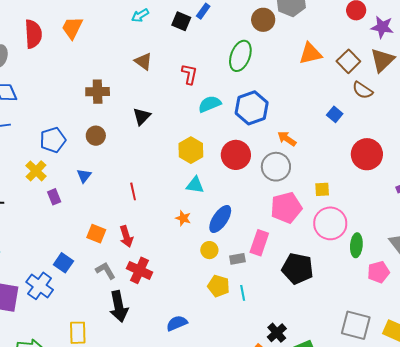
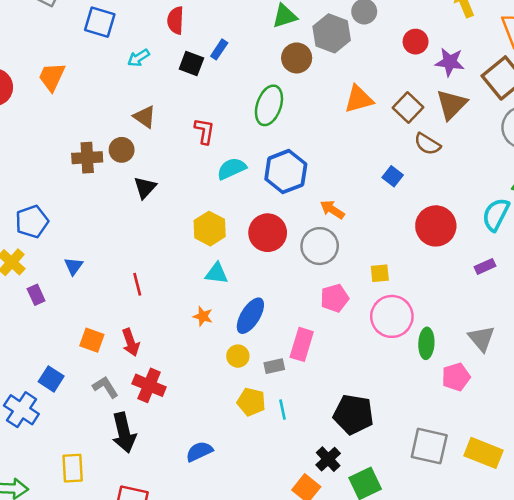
brown circle: (96, 136) -> (122, 150), moved
pink pentagon: (286, 208) -> (335, 298), size x0.7
black pentagon: (297, 269) -> (353, 414), moved

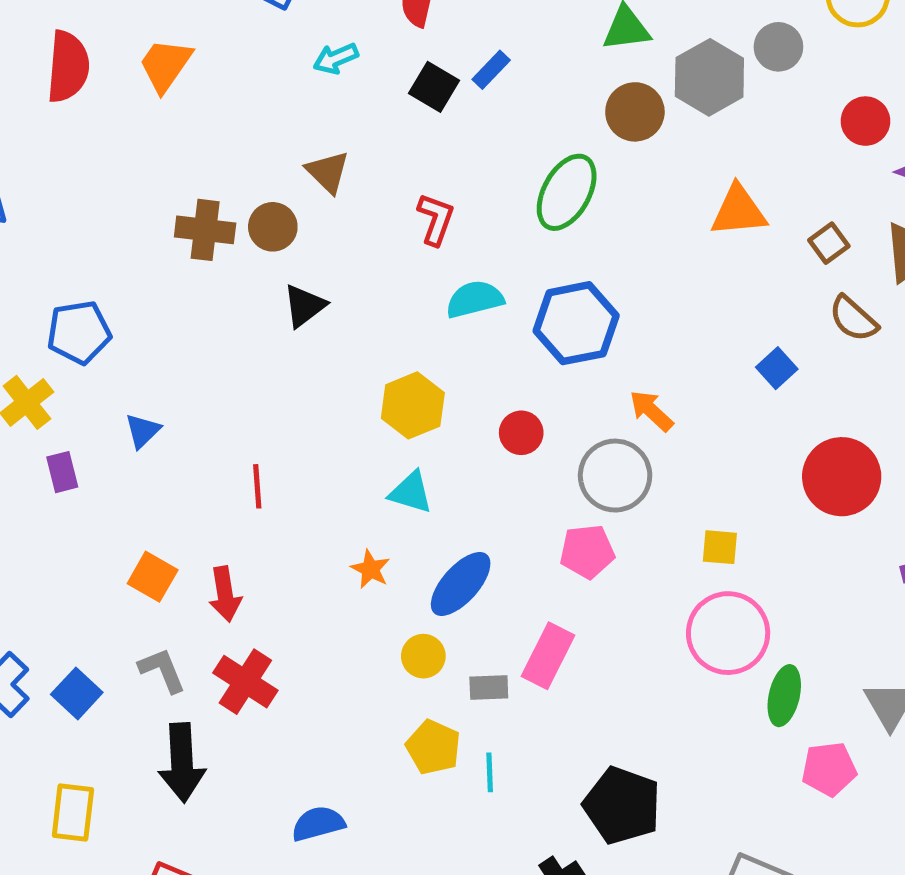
brown square: (408, 107) -> (829, 243), size x0.7
red circle: (268, 233) -> (521, 433), size x0.6
pink pentagon: (335, 298) -> (587, 551), moved
blue square: (51, 379) -> (77, 693), moved

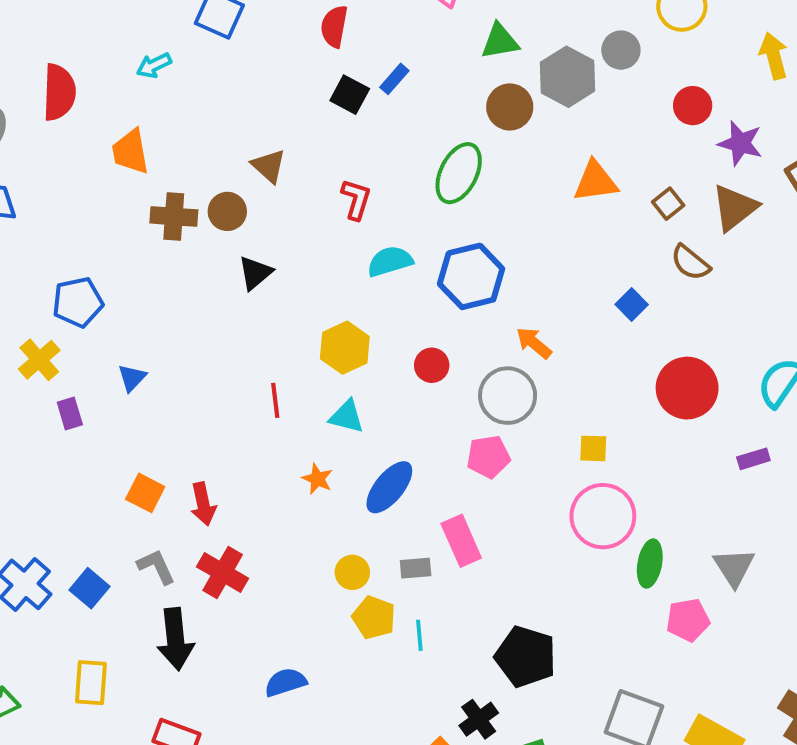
cyan arrow: (336, 58) -> (154, 65), moved
orange trapezoid: (165, 65) -> (130, 152), moved, turned -42
red line: (257, 486) -> (275, 400), moved
yellow circle: (423, 656) -> (352, 572), moved
pink rectangle: (548, 656) -> (461, 541), turned -48

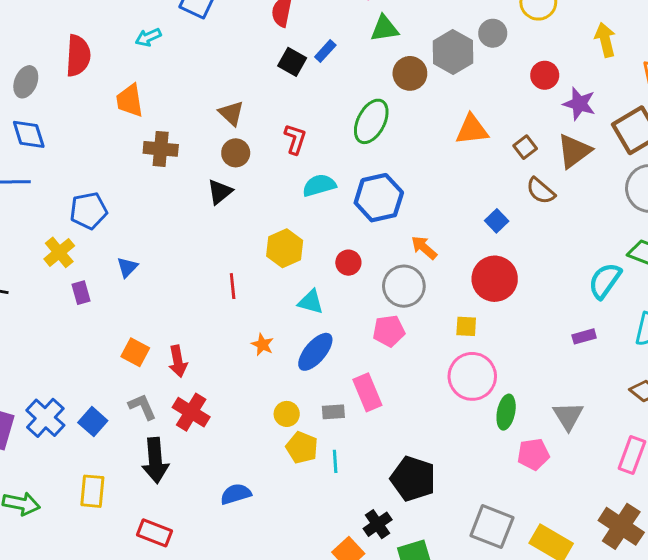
green triangle: (500, 41) -> (384, 28), moved
brown circle: (227, 211) -> (236, 153), moved
red circle: (687, 388) -> (495, 279), moved
cyan triangle: (347, 417) -> (311, 302), moved

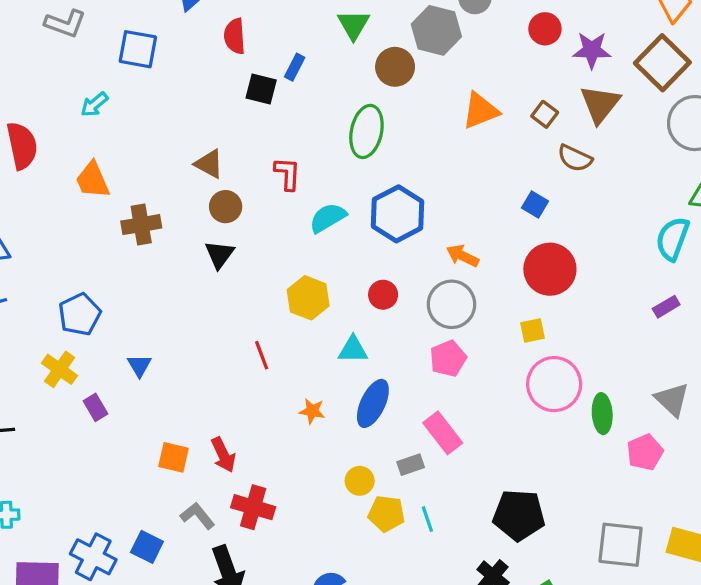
green triangle: (384, 28) -> (353, 25), turned -36

